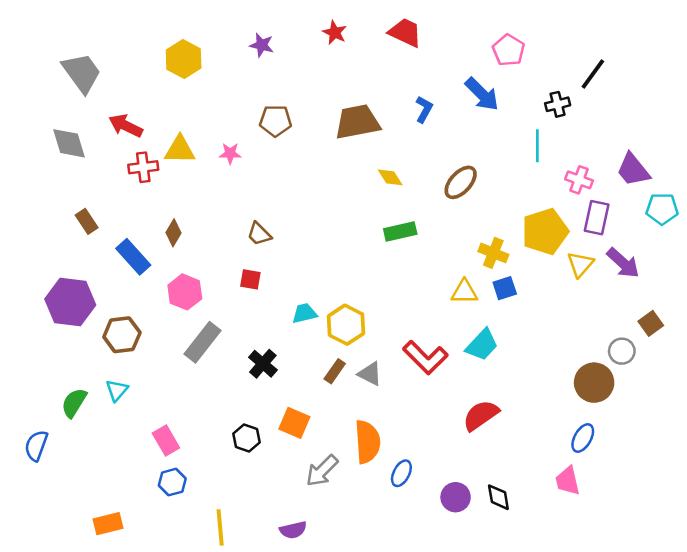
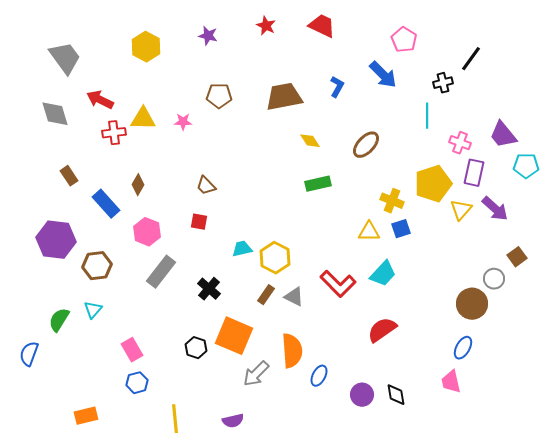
orange square: (294, 423) -> (234, 336), size x1.5

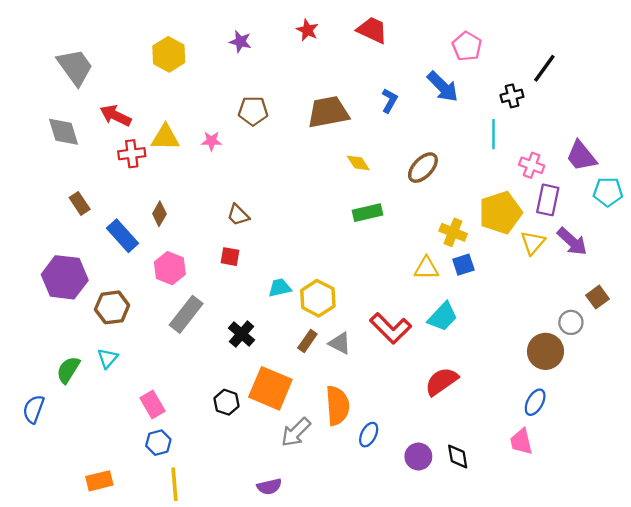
yellow line: (175, 419) -> (175, 484), moved

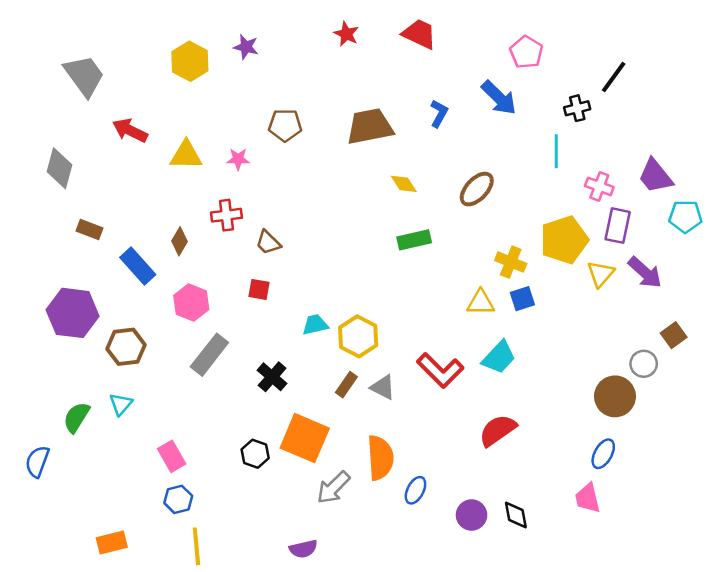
purple star: (240, 42) -> (246, 47), moved
gray diamond: (64, 132) -> (60, 168), moved, turned 32
red cross: (132, 154) -> (226, 215), moved
brown rectangle: (80, 203) -> (90, 229), turned -35

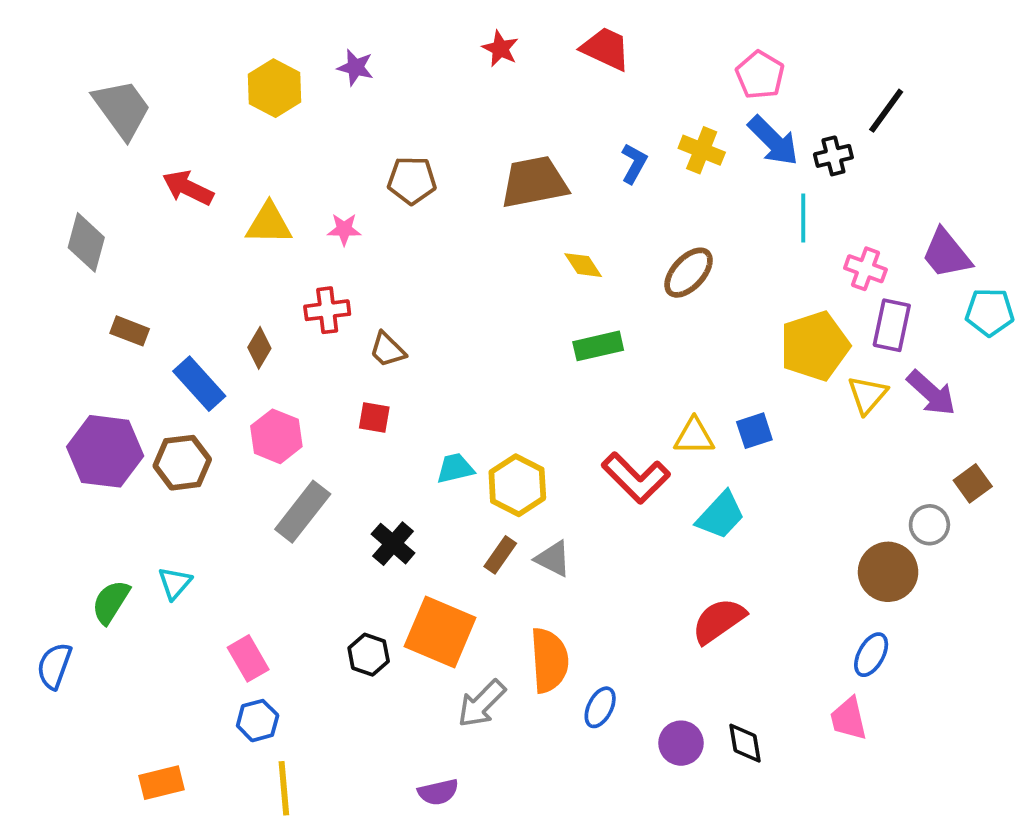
blue arrow: (499, 98) -> (773, 141), moved
yellow cross: (511, 262) -> (702, 150), moved
brown hexagon: (126, 347) -> (182, 463), moved
red L-shape: (440, 370) -> (636, 478), moved

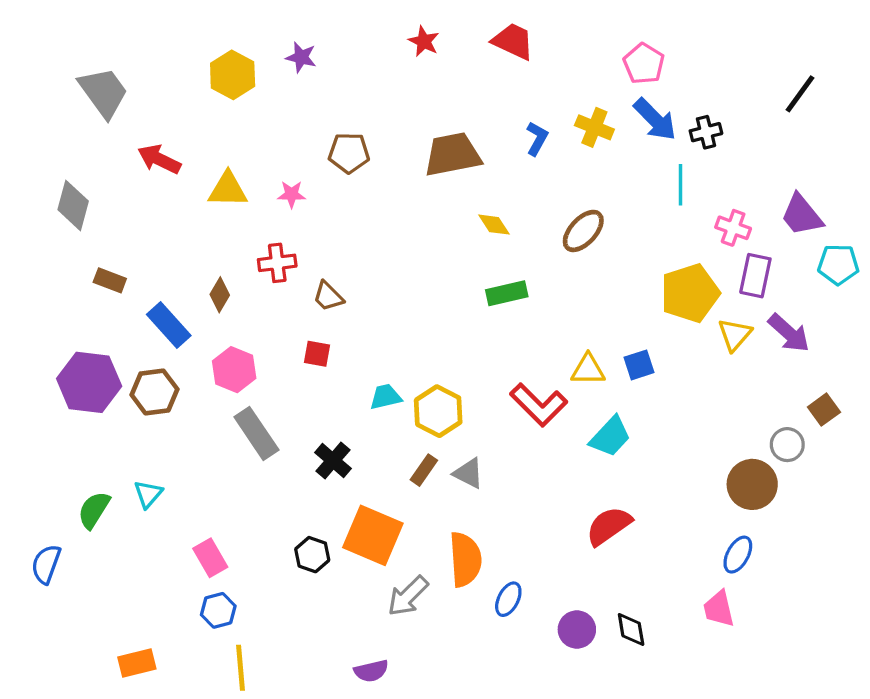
black line: (886, 111) -> (800, 94), moved
gray rectangle: (303, 512) -> (256, 433), turned -72

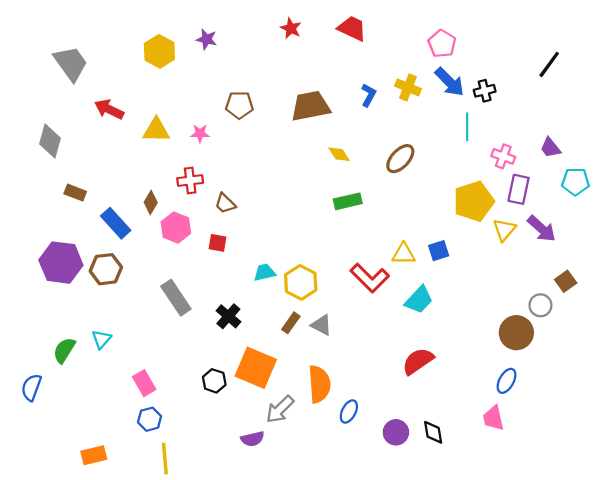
purple trapezoid: (802, 215) -> (550, 148), size x0.7
pink hexagon: (234, 370) -> (176, 228), moved
purple semicircle: (371, 671) -> (253, 439), moved

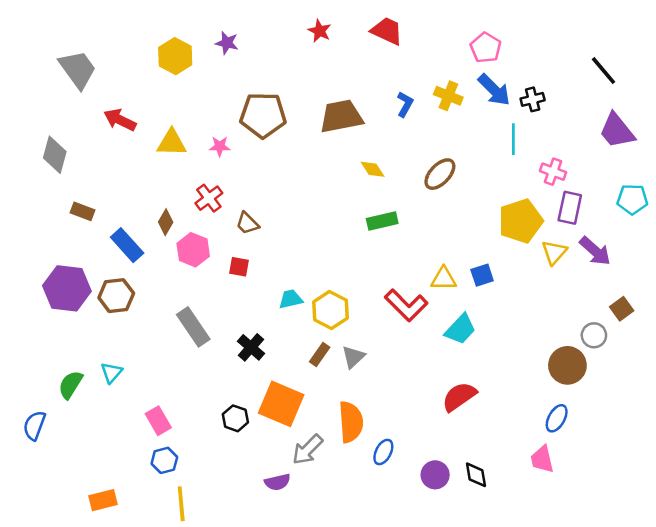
black line: (549, 64) -> (604, 71), turned -76
brown pentagon: (239, 105) -> (263, 115), size x1.5
purple trapezoid: (550, 148) -> (617, 131), moved, size x1.6
red cross: (190, 180) -> (209, 198), turned -30
gray triangle: (321, 325) -> (353, 357), turned 50

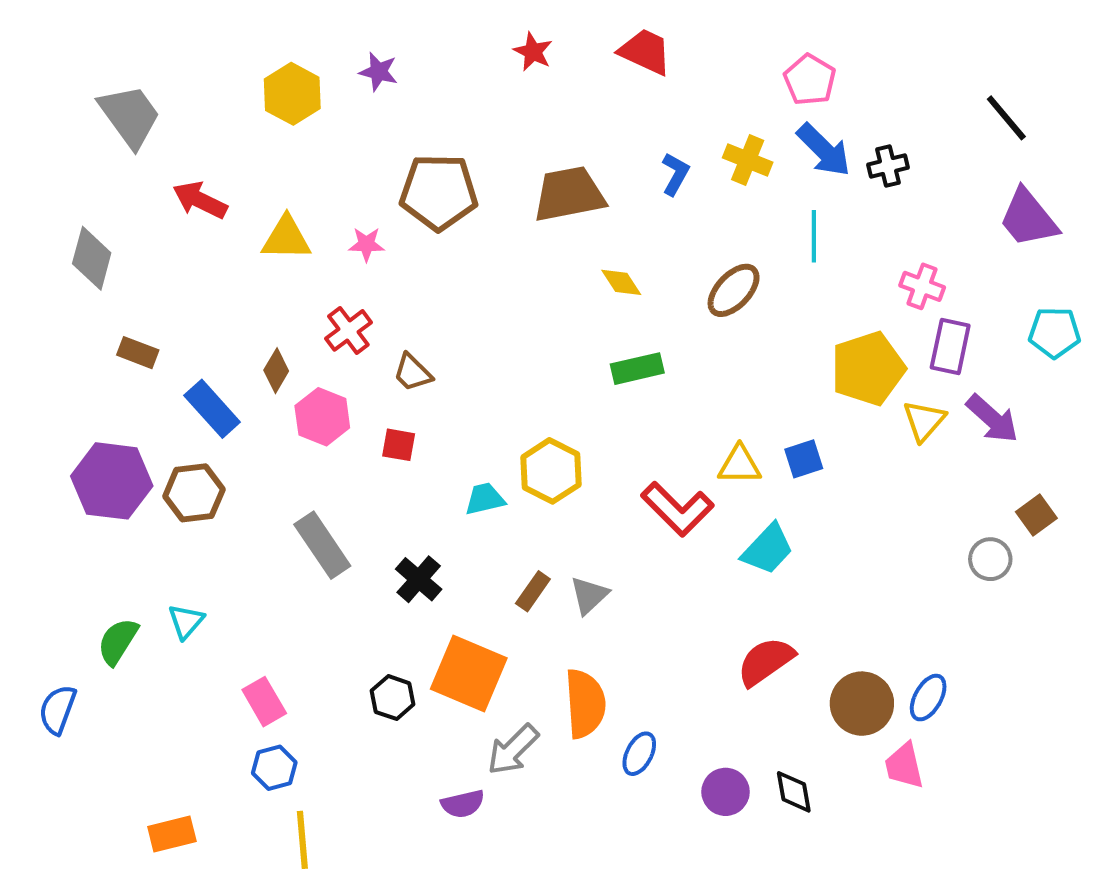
cyan line: (513, 139) -> (814, 236), moved
yellow hexagon: (330, 310) -> (551, 471), moved
brown circle: (567, 365) -> (862, 704), moved

